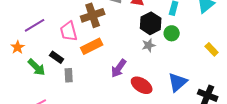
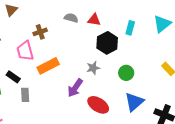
brown cross: (93, 15) -> (40, 32), moved, size x0.6
green circle: (172, 33) -> (126, 73), moved
gray star: (149, 45) -> (93, 68), moved

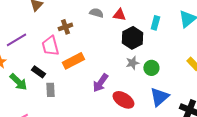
gray star: (93, 68) -> (132, 63), moved

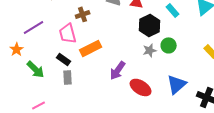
cyan rectangle: (155, 23) -> (173, 10), turned -56
green circle: (151, 68) -> (169, 45), moved
black rectangle: (38, 72) -> (64, 59), moved

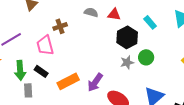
orange rectangle: (91, 48) -> (68, 81), moved
green arrow: (36, 69) -> (20, 70), moved, turned 42
gray rectangle: (68, 77) -> (28, 90), moved

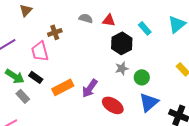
green circle: (146, 57) -> (142, 77), moved
green arrow: (20, 70) -> (15, 76), turned -54
gray rectangle: (28, 90) -> (23, 96), turned -40

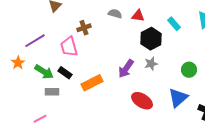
green circle: (142, 77) -> (189, 70), moved
purple arrow: (90, 88) -> (126, 69), moved
gray rectangle: (23, 96) -> (52, 92), turned -48

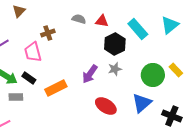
cyan rectangle: (174, 24) -> (138, 29), size x1.5
green circle: (189, 70) -> (153, 75), size x1.5

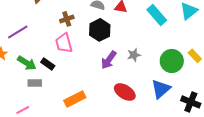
black hexagon: (115, 44) -> (100, 30), moved
pink trapezoid: (33, 52) -> (64, 43), moved
orange rectangle: (56, 88) -> (75, 99), moved

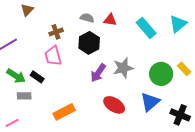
gray star: (134, 55) -> (123, 68), size x1.5

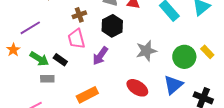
purple arrow: (98, 73) -> (100, 56), moved

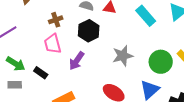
black rectangle: (60, 60) -> (41, 73), moved
gray rectangle: (47, 79) -> (15, 85), moved

